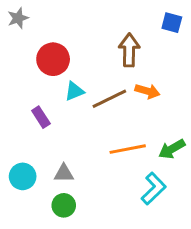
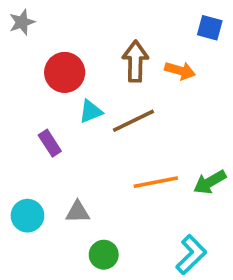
brown arrow: (129, 50) -> (135, 61), moved
orange arrow: (147, 91) -> (180, 71), moved
cyan L-shape: (154, 189) -> (191, 255), moved
green circle: (64, 205) -> (104, 255), moved

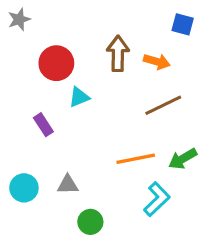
brown line: (133, 121) -> (163, 105), moved
cyan L-shape: (191, 255) -> (157, 199), moved

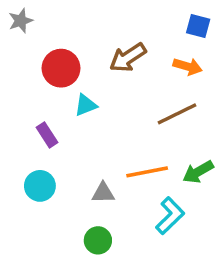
brown arrow: (118, 53) -> (128, 58), turned -124
orange arrow: (157, 62) -> (188, 66), moved
gray triangle: (68, 185) -> (103, 193), moved
cyan circle: (24, 188) -> (40, 186), moved

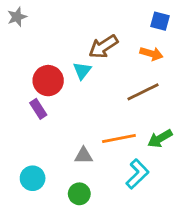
red circle: (61, 68) -> (48, 81), moved
cyan triangle: (86, 105) -> (82, 71), moved, turned -30
cyan circle: (40, 186) -> (33, 178), moved

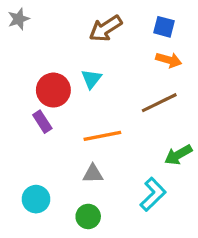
blue square: (160, 21) -> (164, 27), moved
brown arrow: (103, 47) -> (106, 28), moved
orange line: (119, 139) -> (102, 136), moved

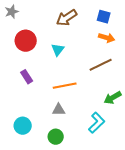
red circle: (53, 90) -> (26, 41), moved

